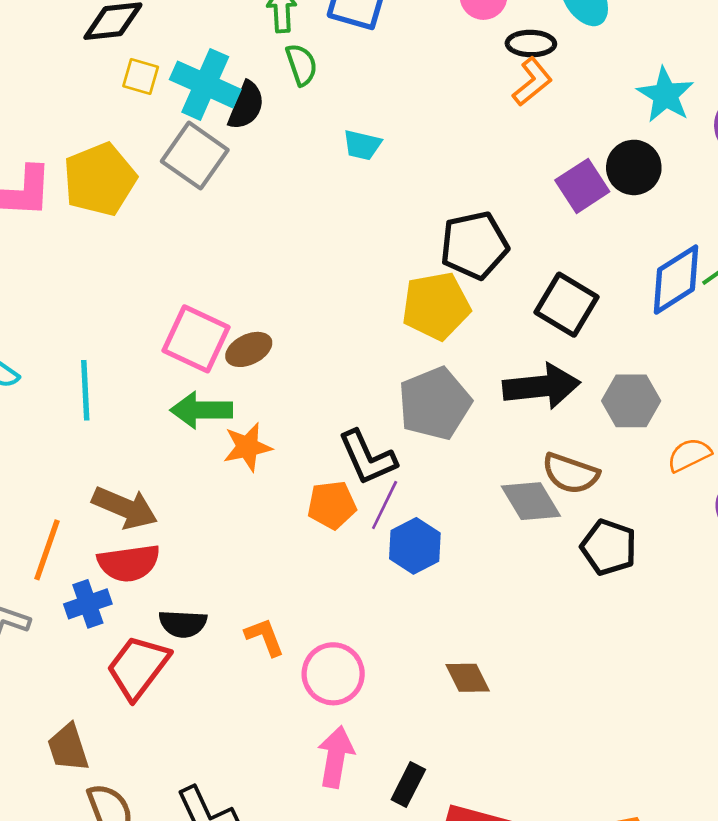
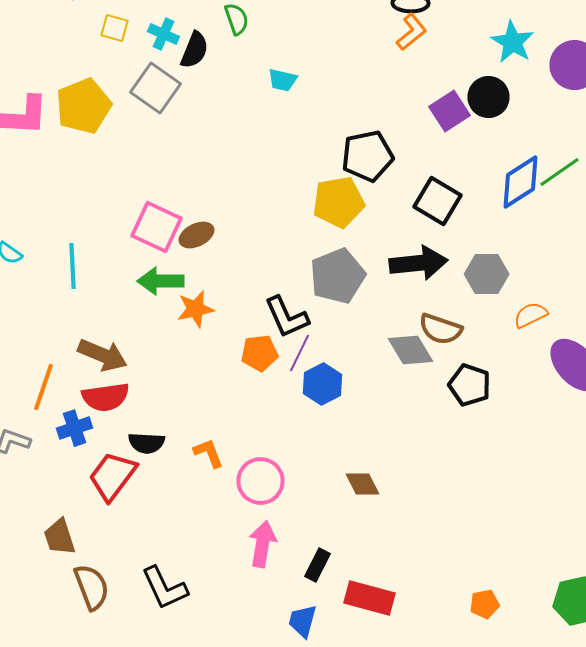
cyan cross: (205, 84) -> (164, 34), size x0.6

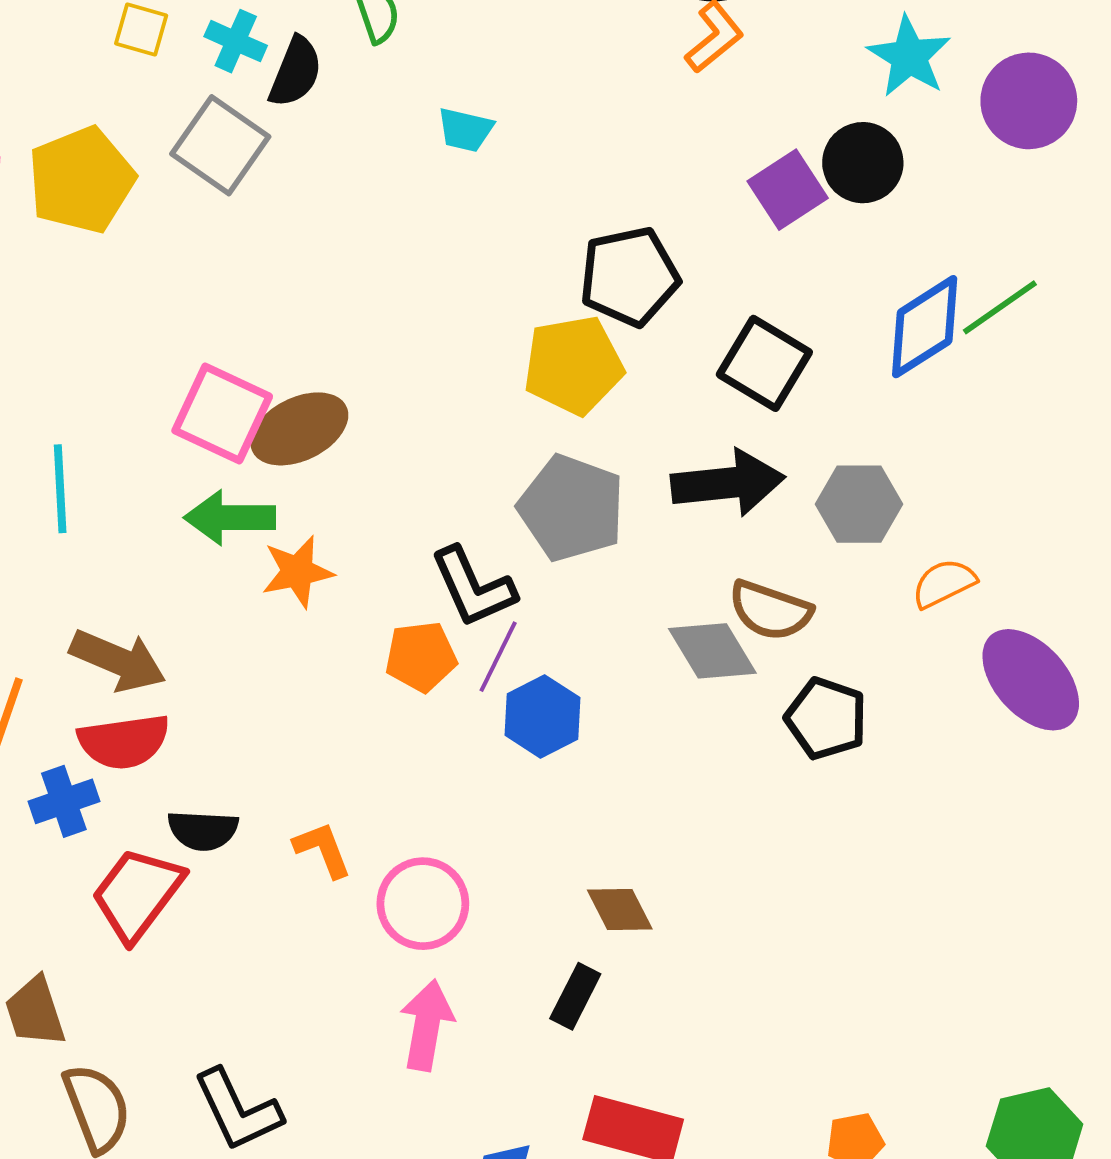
brown ellipse: (196, 235) -> (299, 429), size x1.4
gray pentagon: (338, 276) -> (571, 508), turned -30
black rectangle: (318, 565) -> (575, 996), moved

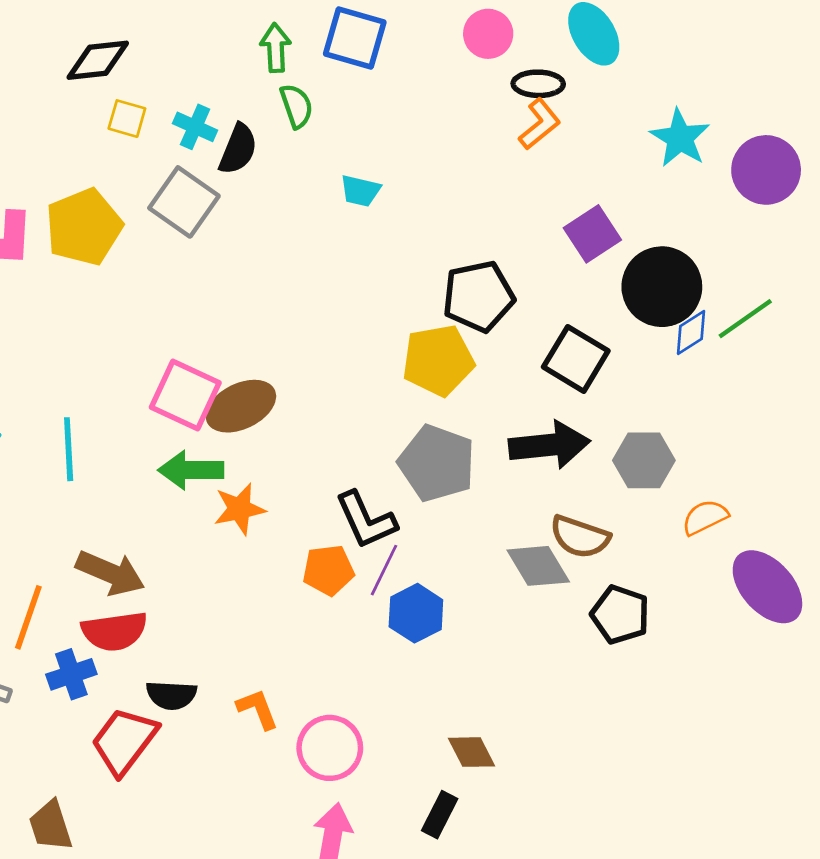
black circle: (863, 163) -> (662, 287), moved, size x1.4
blue diamond: (925, 327) -> (691, 333), size x0.6

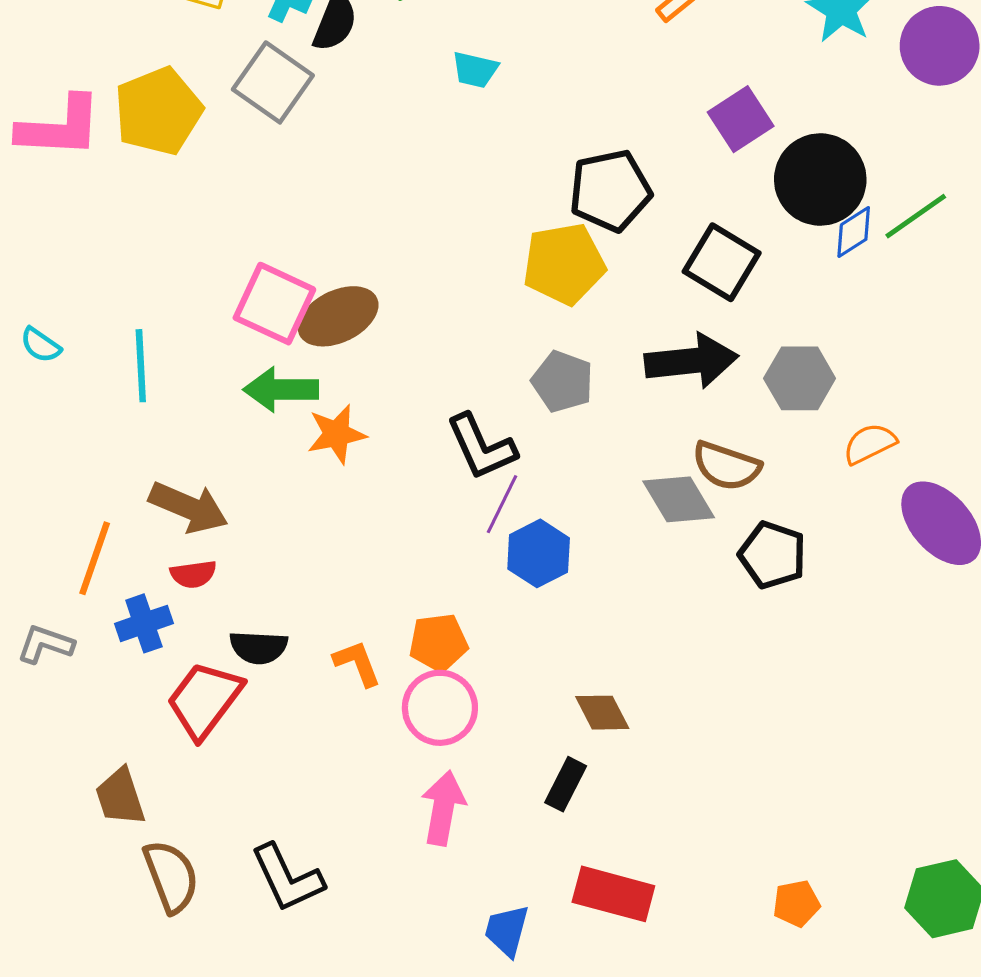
gray pentagon: (437, 463) -> (562, 382), size x0.7
orange pentagon: (328, 570) -> (438, 643), moved
red semicircle: (114, 631) -> (193, 574), size x0.6

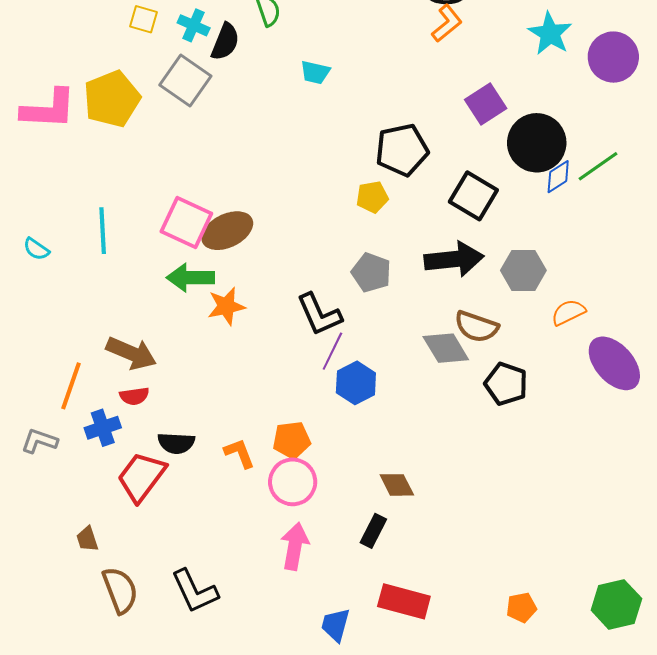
yellow pentagon: (564, 264) -> (372, 197), size x0.6
cyan line: (141, 366) -> (103, 231), moved
brown trapezoid: (120, 797) -> (87, 539), size x0.7

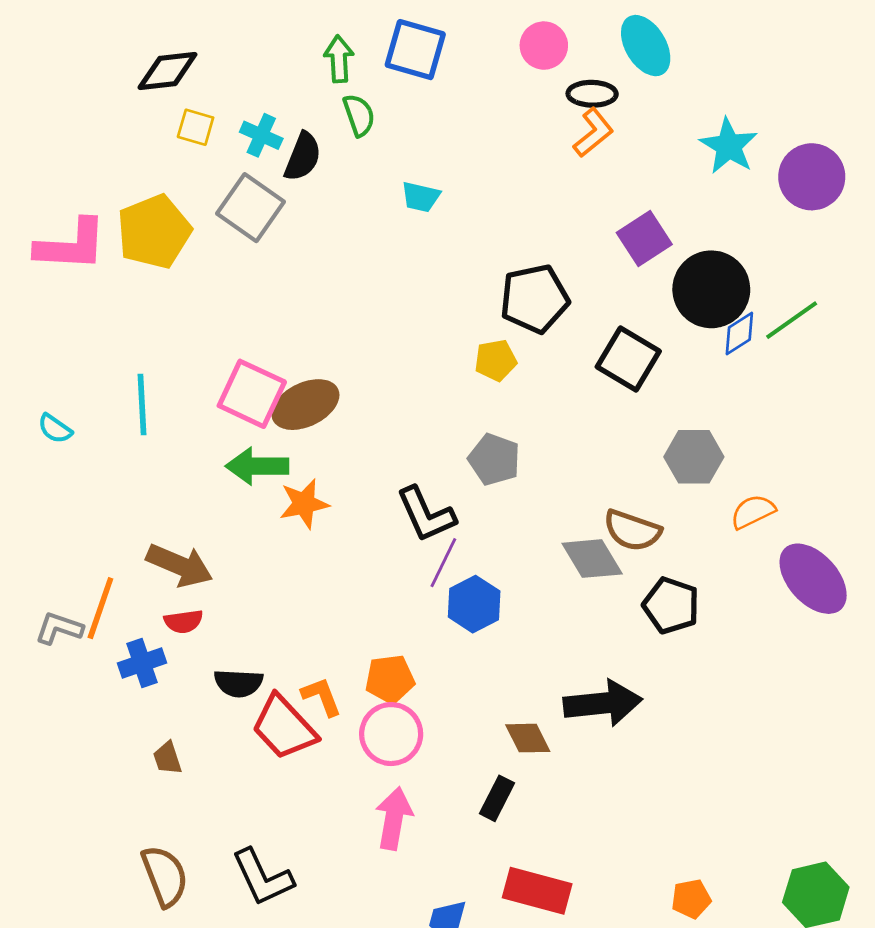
black arrow: (454, 259) -> (603, 703), moved
gray L-shape: (39, 441) -> (59, 628), moved
red trapezoid: (141, 477) -> (284, 727), moved, turned -80
brown trapezoid: (87, 539) -> (167, 758), moved

